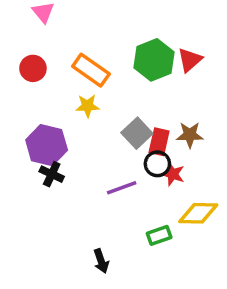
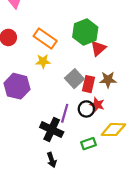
red triangle: (190, 60) -> (98, 48), moved
black circle: (157, 164) -> (86, 109), moved
black cross: (52, 174) -> (52, 130), moved, size x1.5
purple line: (122, 188) -> (65, 113), turned -54

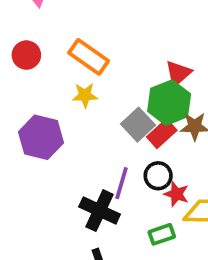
green hexagon: (85, 32) -> (169, 103), moved
red rectangle: (88, 84) -> (162, 134), turned 35
red star: (97, 105) -> (176, 194), moved

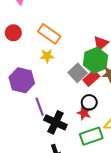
purple line: (122, 183) -> (40, 107), moved, turned -36
red star: (176, 194) -> (84, 113), moved
green rectangle: (162, 234) -> (91, 136), size x1.5

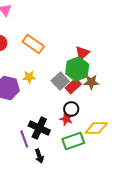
yellow star: (47, 56) -> (29, 77), moved
purple line: (40, 107) -> (24, 139), moved

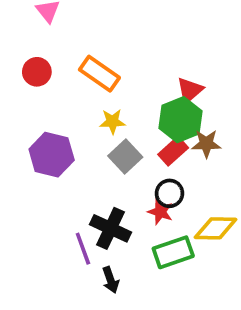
yellow star: (29, 77) -> (112, 122), moved
gray square: (60, 81) -> (125, 157), moved

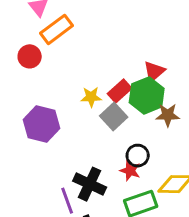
orange rectangle: (99, 74) -> (57, 29), moved, turned -72
red rectangle: (173, 151) -> (120, 91), moved
gray square: (125, 157) -> (114, 117), moved

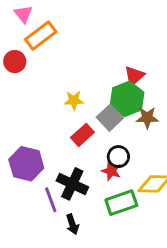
red rectangle: (120, 91) -> (82, 135), moved
gray square: (114, 117) -> (110, 118), moved
purple hexagon: (42, 124) -> (26, 164), moved

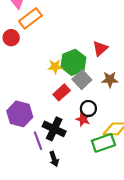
green hexagon: (127, 99) -> (73, 62), moved
green rectangle: (121, 203) -> (103, 143), moved

